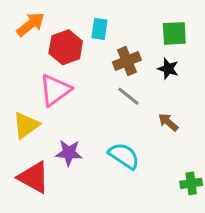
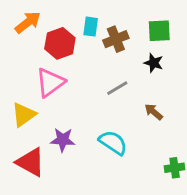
brown cross: (127, 61) -> (116, 39), moved
gray line: (128, 96) -> (117, 88), turned -70

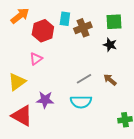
pink triangle: (50, 82) -> (36, 59), size x0.6
gray line: (117, 88) -> (84, 79), moved
cyan semicircle: (113, 143) -> (81, 102), turned 145

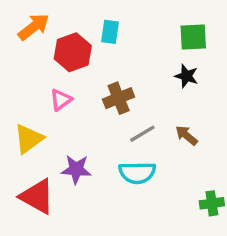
brown cross: (83, 28) -> (119, 98), moved

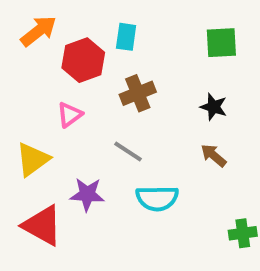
black star: (186, 76) -> (214, 107), moved
brown cross: (119, 98) -> (138, 93), moved
gray line: (142, 134) -> (128, 152), moved, turned 64

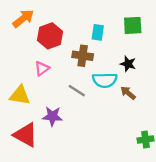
cyan rectangle: (126, 37) -> (98, 32), moved
brown cross: (138, 93) -> (83, 56), turned 30
yellow triangle: (33, 159) -> (20, 95), turned 45
cyan semicircle: (157, 198) -> (105, 80), moved

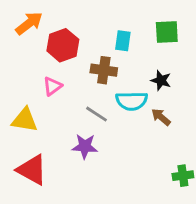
purple star: (52, 116) -> (85, 146), moved

